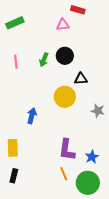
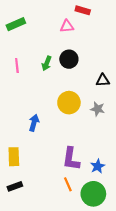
black triangle: (81, 79) -> (103, 80), moved
gray star: (98, 111) -> (98, 109), moved
black rectangle: (14, 176) -> (15, 186), turned 56

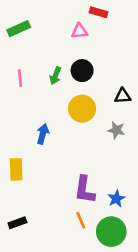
yellow circle: (69, 103) -> (82, 109), moved
blue arrow: (34, 123) -> (43, 134), moved
yellow rectangle: (14, 157) -> (16, 169), moved

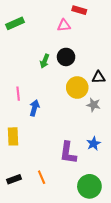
pink line: (20, 78) -> (18, 94), moved
yellow circle: (82, 109) -> (77, 88), moved
blue star: (116, 199) -> (94, 144), moved
orange line: (81, 220) -> (42, 177), moved

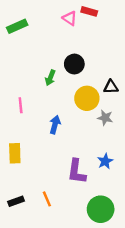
pink triangle: (64, 25) -> (70, 18), moved, turned 40
green arrow: (45, 61) -> (50, 78), moved
blue arrow: (34, 108) -> (55, 125), moved

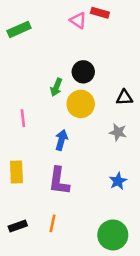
yellow circle: (87, 98) -> (81, 104), moved
purple L-shape: (77, 171) -> (59, 181), moved
orange line: (47, 199) -> (52, 223), turned 35

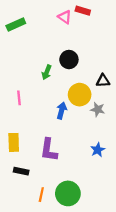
yellow circle: (81, 104) -> (80, 95), moved
blue arrow: (61, 140) -> (62, 111), moved
orange line: (52, 223) -> (41, 195), moved
black rectangle: (18, 226) -> (21, 171), moved, turned 32
green circle: (113, 235) -> (68, 193), moved

